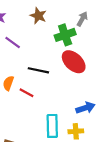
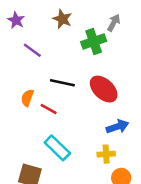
red ellipse: (74, 62) -> (104, 89), moved
cyan rectangle: (52, 126) -> (57, 148), moved, turned -45

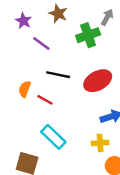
purple star: (16, 20) -> (23, 21), moved
purple line: (32, 50) -> (41, 44), moved
red ellipse: (104, 89) -> (98, 81), turned -72

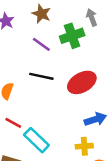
gray arrow: (107, 17) -> (92, 17), turned -49
purple line: (41, 44) -> (41, 44), moved
red line: (45, 100) -> (13, 123), moved

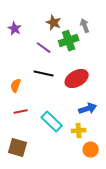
brown star: (41, 14) -> (54, 23), moved
red line: (13, 123) -> (21, 112), turned -40
cyan rectangle: (36, 140) -> (52, 122), moved

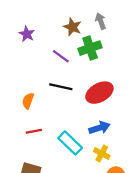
gray arrow: (85, 26) -> (101, 21), moved
blue arrow: (88, 109) -> (99, 128), moved
yellow cross: (79, 131) -> (102, 154), turned 32

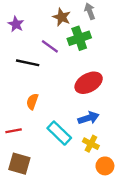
black line: (61, 87) -> (28, 63), moved
orange semicircle: (28, 101) -> (32, 101), moved
red line: (34, 131) -> (14, 131), moved

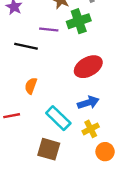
purple line: (50, 46) -> (49, 30), turned -30
yellow cross: (91, 144) -> (91, 129), turned 35
brown square: (19, 164) -> (49, 149), moved

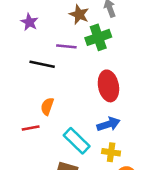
red ellipse: (88, 67) -> (108, 86), turned -72
red line: (12, 116) -> (31, 128), moved
yellow cross: (91, 129) -> (111, 152), turned 35

